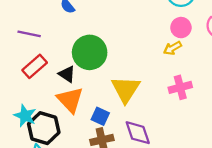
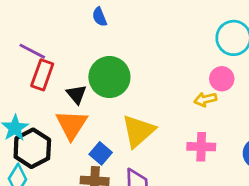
purple line: (29, 34) -> (32, 51), moved
red rectangle: (35, 66) -> (42, 75), turned -45

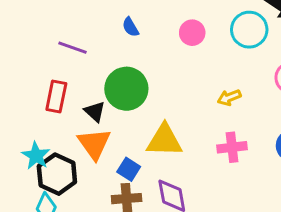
blue semicircle: (100, 17) -> (131, 27), moved
purple line: (32, 51) -> (73, 48), moved
pink circle: (222, 79) -> (192, 33), moved
yellow triangle: (138, 131) -> (164, 140), turned 51

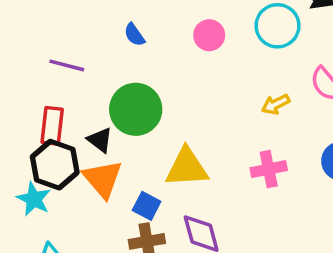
yellow arrow: (229, 98) -> (276, 104), moved
black hexagon: (57, 174) -> (55, 165), moved

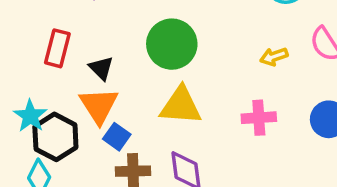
green circle: (136, 109) -> (172, 44), moved
black hexagon: (55, 165) -> (55, 137), moved
blue square: (147, 206) -> (117, 137), moved

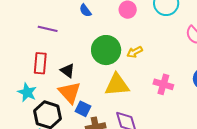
yellow arrow: (274, 57) -> (135, 52), moved
cyan star: (30, 116) -> (27, 92), moved
pink cross: (259, 118) -> (163, 84), turned 30

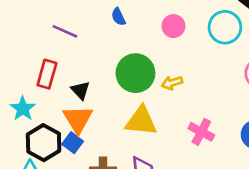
blue square: (83, 109) -> (73, 143), moved

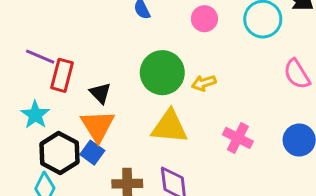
purple line: (65, 31) -> (40, 57), moved

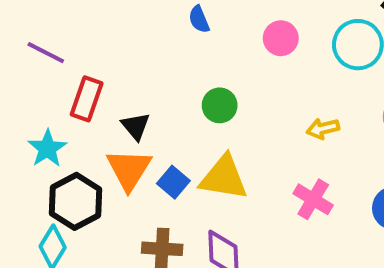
purple line: (40, 57) -> (46, 53), moved
green circle: (162, 73) -> (220, 105), size x0.6
yellow arrow: (204, 83) -> (323, 129), moved
blue square: (92, 153) -> (173, 182), moved

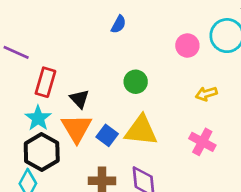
blue semicircle: (199, 19) -> (119, 24), turned -126
pink circle: (281, 38) -> (187, 46), moved
cyan star: (47, 149) -> (38, 118), moved

